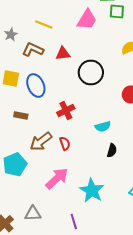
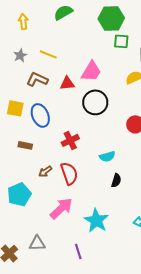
pink trapezoid: (87, 20) -> (91, 71), moved
gray star: (11, 34) -> (20, 55), moved
brown arrow: (41, 142) -> (45, 171), size x0.6
red semicircle: (65, 144) -> (69, 173), size x1.6

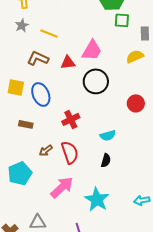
gray star: (20, 55) -> (22, 25), moved
black semicircle: (116, 180) -> (106, 160), moved

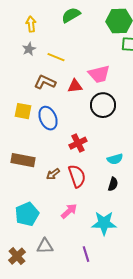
pink trapezoid: (92, 50) -> (99, 74), turned 45
brown rectangle: (26, 124) -> (23, 160), moved, size x1.6
cyan pentagon: (20, 173) -> (27, 214), moved
pink arrow: (62, 187) -> (69, 211), size x0.7
cyan star: (97, 199) -> (104, 223), turned -30

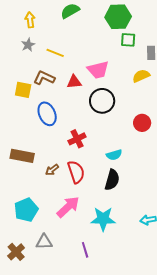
yellow square: (23, 111) -> (23, 90), moved
black semicircle: (113, 184) -> (112, 180), size x1.5
pink arrow: (69, 211) -> (68, 207), size x1.4

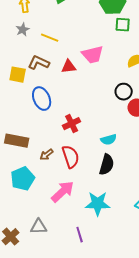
black circle: (102, 101) -> (124, 92), moved, size x0.7
cyan pentagon: (26, 210) -> (23, 179), moved

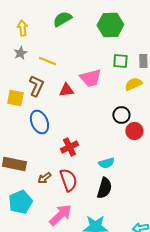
green square: (123, 25) -> (120, 61), moved
brown L-shape: (39, 63) -> (36, 86), turned 90

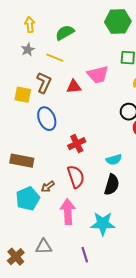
green semicircle: (62, 19) -> (65, 33), moved
brown arrow: (44, 178) -> (48, 187), moved
pink arrow: (60, 215) -> (68, 212), turned -50

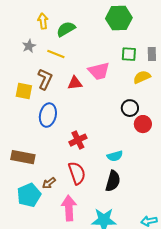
yellow arrow: (30, 25) -> (43, 21), moved
blue ellipse: (47, 119) -> (48, 115), turned 35

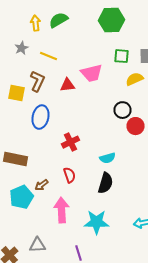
green semicircle: (66, 29) -> (58, 20), moved
red semicircle: (77, 173) -> (70, 175), size x0.7

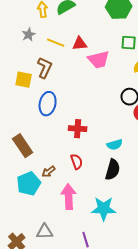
red triangle: (68, 85) -> (80, 44), moved
red cross: (70, 142) -> (78, 129), turned 30
brown rectangle: (16, 159) -> (23, 146), turned 45

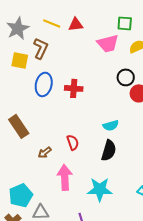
gray star: (29, 35) -> (18, 28), moved, size x1.6
pink trapezoid: (99, 60) -> (108, 43), moved
red cross: (78, 129) -> (74, 88), moved
cyan pentagon: (29, 184) -> (21, 195), moved

